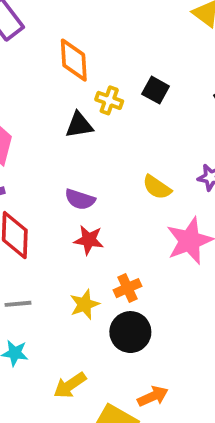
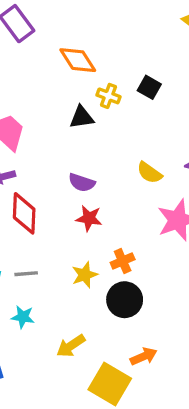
orange diamond: (74, 60) -> (78, 60), turned -30

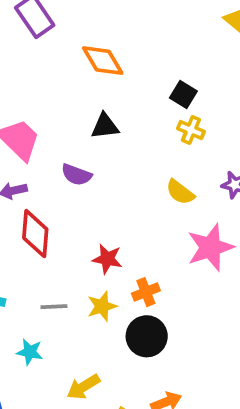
yellow cross: (108, 96) -> (191, 130), moved
purple semicircle: (82, 183) -> (76, 175), moved
red star: (89, 218) -> (107, 259), moved
gray line: (26, 274) -> (54, 307), moved

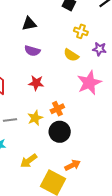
yellow cross: (191, 130) -> (81, 31), moved
purple semicircle: (76, 175) -> (32, 51), moved
red star: (107, 259) -> (36, 83), moved

